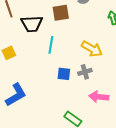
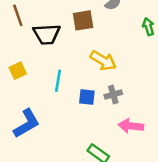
cyan line: (51, 45) -> (58, 81), moved
yellow arrow: (92, 49) -> (103, 61), moved

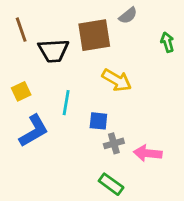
brown square: (83, 20) -> (94, 35), size x1.4
gray cross: (113, 95) -> (114, 143), moved
blue L-shape: (27, 123) -> (34, 131), moved

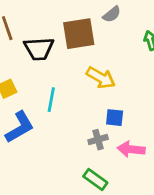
blue square: (98, 121) -> (115, 118), moved

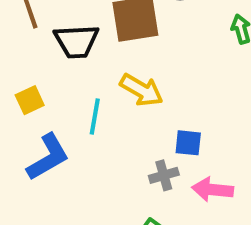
yellow arrow: (101, 78) -> (141, 90), moved

